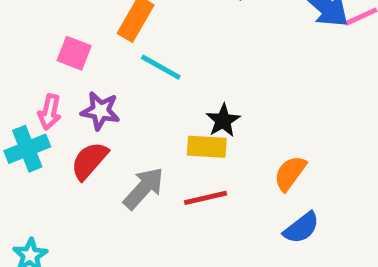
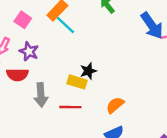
cyan line: (161, 67) -> (65, 25), moved
red semicircle: (89, 161) -> (17, 75), turned -145
gray arrow: (144, 188) -> (41, 95), turned 120

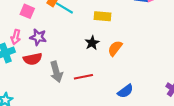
yellow rectangle: (77, 82) -> (103, 16), moved
orange semicircle: (115, 105) -> (115, 48), moved

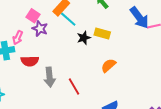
purple star: (38, 37) -> (40, 29), moved
black star: (92, 43) -> (84, 38), moved
red line: (83, 77) -> (74, 87), turned 60

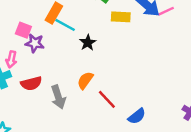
yellow rectangle: (102, 33) -> (121, 17), moved
orange semicircle: (108, 65) -> (85, 80), moved
red line: (74, 87) -> (107, 99), moved

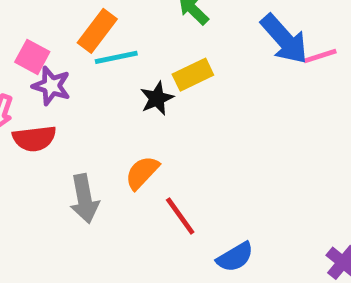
yellow rectangle: (121, 17) -> (193, 75), moved, turned -36
cyan line: (65, 25) -> (116, 57), turned -48
red semicircle: (31, 83) -> (34, 138), moved

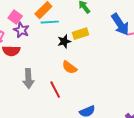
orange semicircle: (142, 173) -> (69, 67), moved, turned -105
red line: (180, 216) -> (55, 90), moved

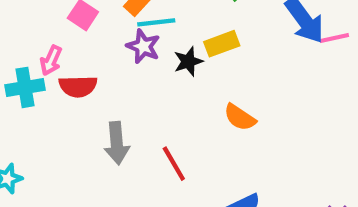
purple star: (21, 30) -> (143, 46), moved
orange semicircle: (69, 67) -> (240, 117), moved

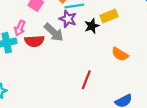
gray arrow: (117, 143) -> (54, 32), moved, turned -40
red line: (174, 164) -> (86, 80), turned 54

